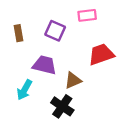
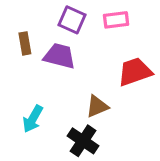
purple square: (55, 31) -> (72, 20), moved
purple trapezoid: (45, 65) -> (59, 56), moved

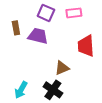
red trapezoid: (135, 72) -> (86, 46), turned -75
cyan arrow: (33, 119) -> (21, 90), moved

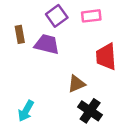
purple square: (46, 13) -> (57, 16), turned 30
black cross: (53, 90) -> (90, 111), moved

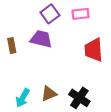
brown rectangle: (20, 34) -> (12, 46), moved
brown triangle: (76, 84) -> (49, 94), moved

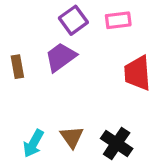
purple trapezoid: (41, 39) -> (61, 57), turned -50
brown triangle: (49, 94) -> (72, 137), turned -42

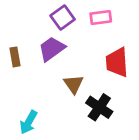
brown triangle: (72, 137) -> (73, 84), moved
black cross: (117, 143) -> (99, 107), moved

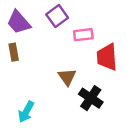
pink rectangle: (101, 17) -> (83, 35), moved
purple trapezoid: (52, 49) -> (19, 22), moved, turned -95

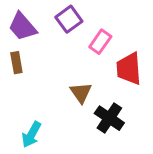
pink rectangle: (83, 35) -> (100, 42), turned -48

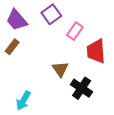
brown rectangle: (16, 63) -> (12, 47), turned 48

